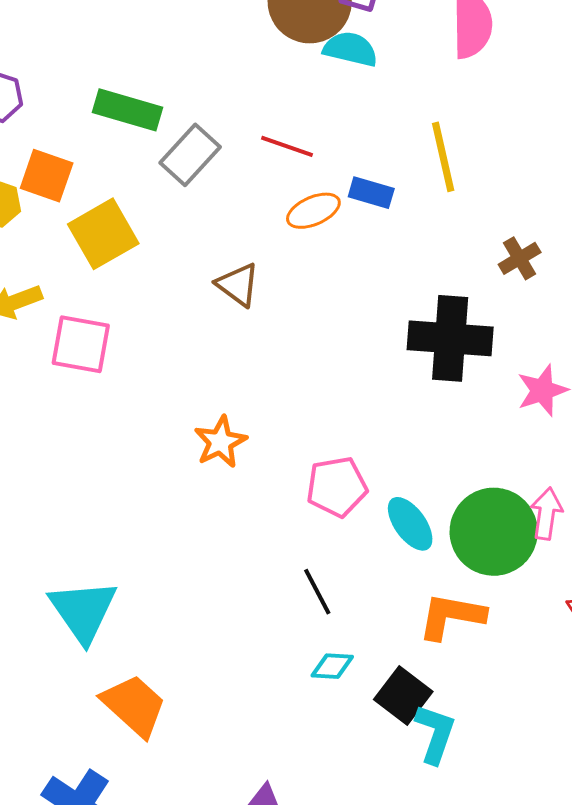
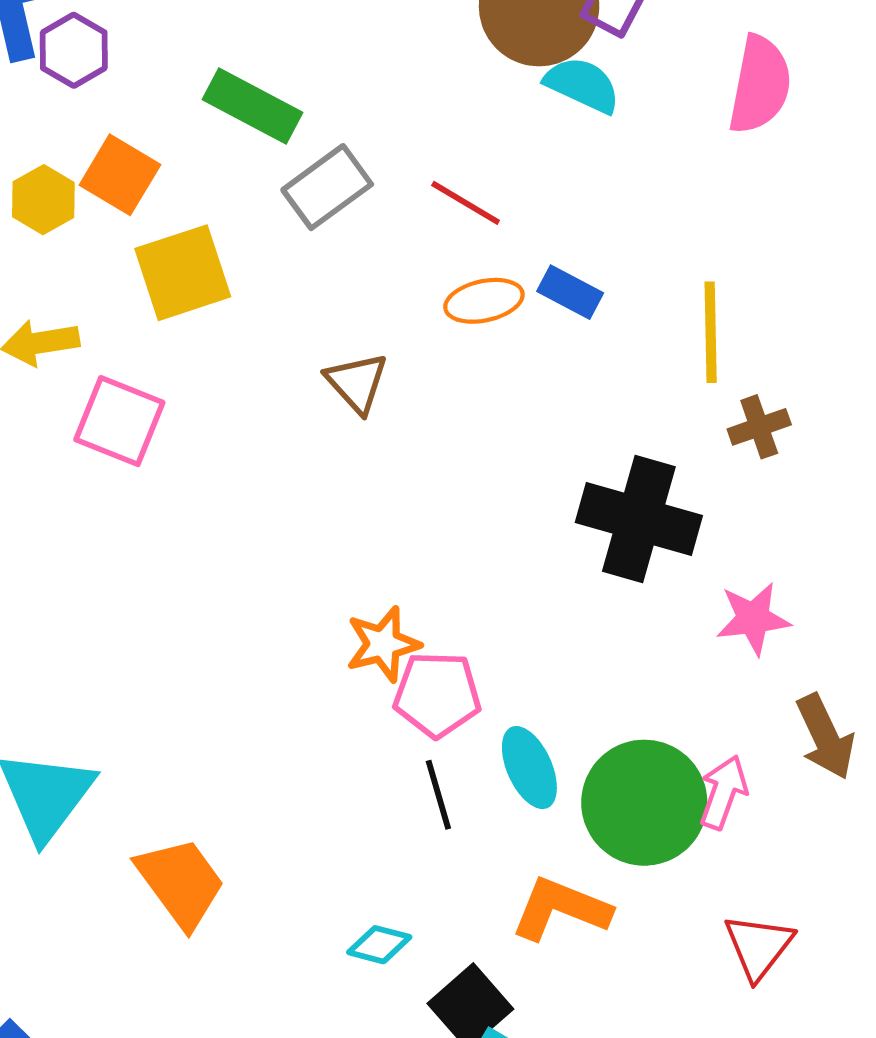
yellow line: (443, 157) -> (711, 332), moved
orange star: (220, 442) -> (383, 644), moved
black line: (317, 592) -> (438, 795), moved
orange trapezoid: (134, 705) -> (181, 883), moved

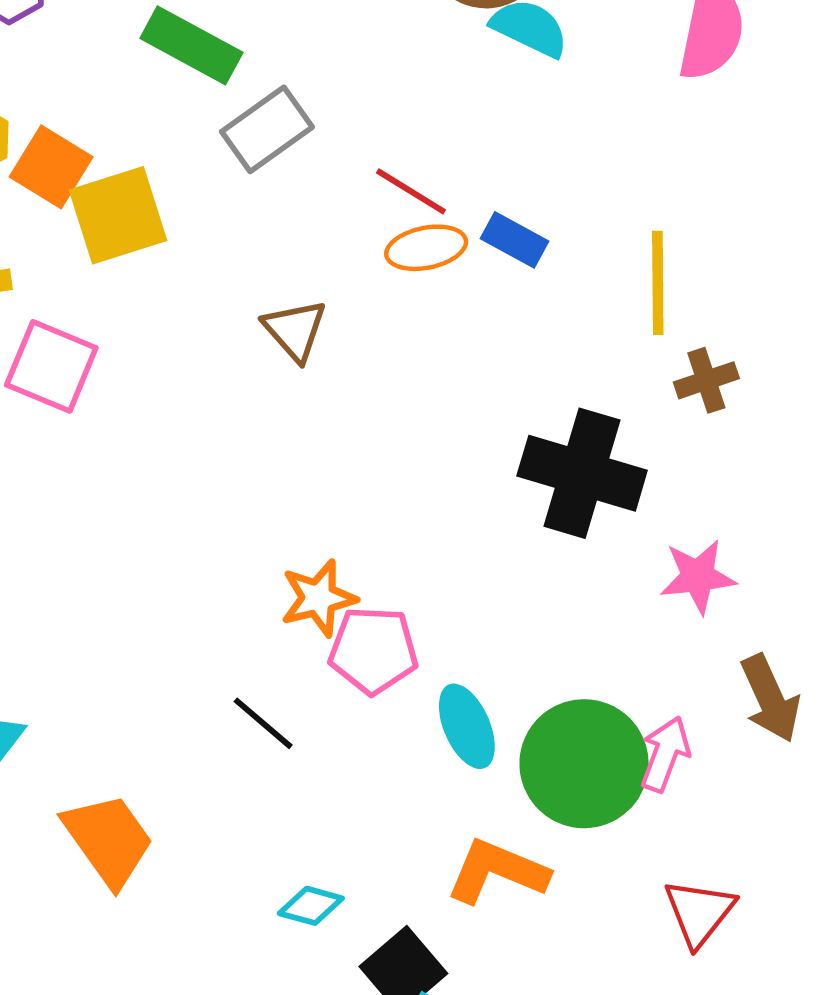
orange square: (120, 175) -> (51, 167), moved
red line: (466, 203) -> (411, 191), moved
black line: (438, 795) -> (263, 723), moved, turned -34

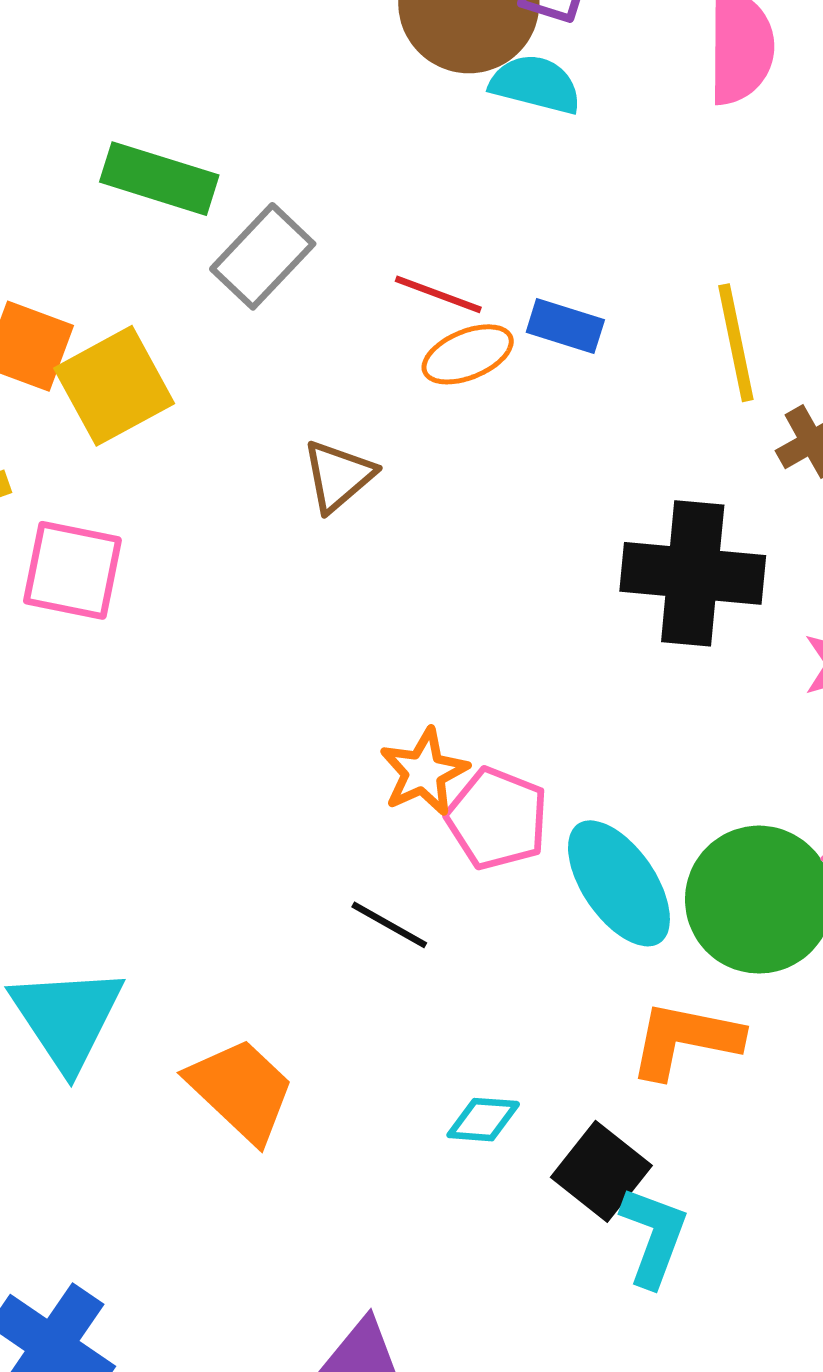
brown triangle: (295, 330) -> (338, 476), turned 42
pink pentagon: (373, 650) -> (497, 819), turned 30
cyan ellipse: (467, 726) -> (619, 883), size x1.4

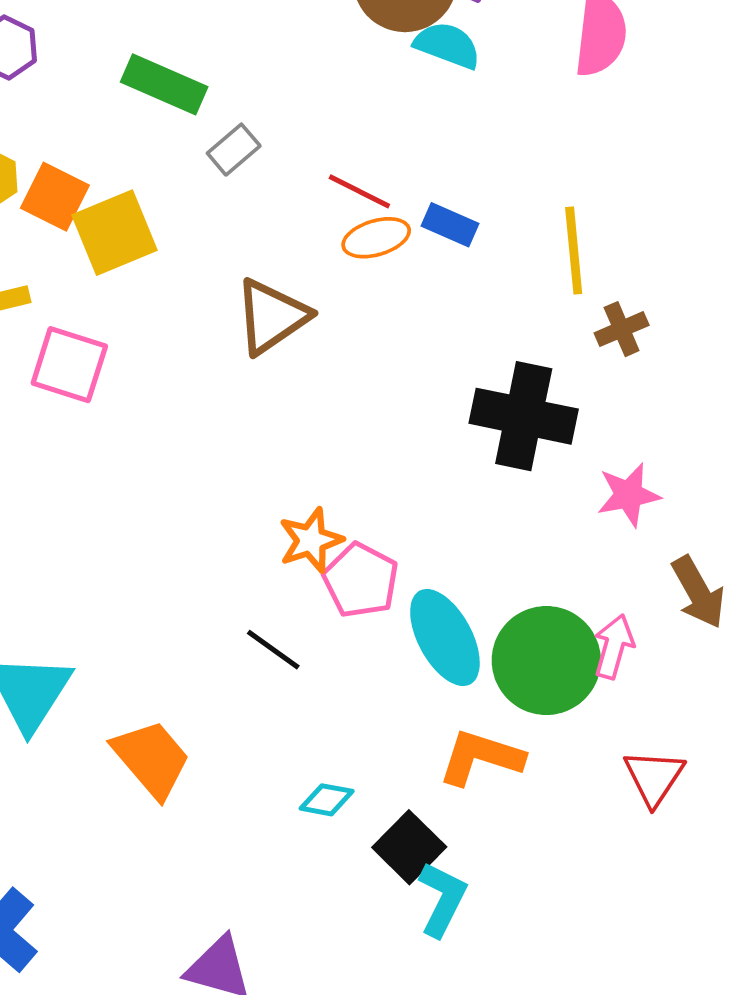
gray rectangle: (263, 256) -> (234, 150), size x0.7
brown triangle: (338, 476) -> (272, 316), size x1.4

